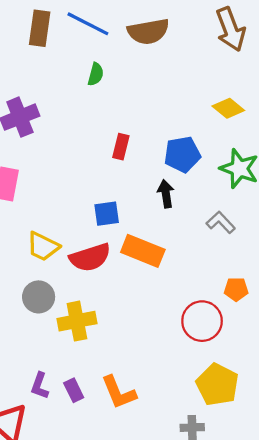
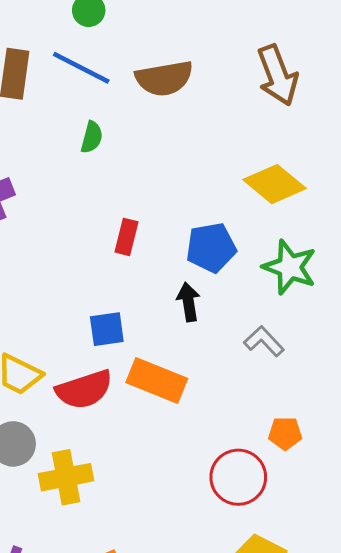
yellow diamond: (228, 108) -> (275, 184), size x1.4

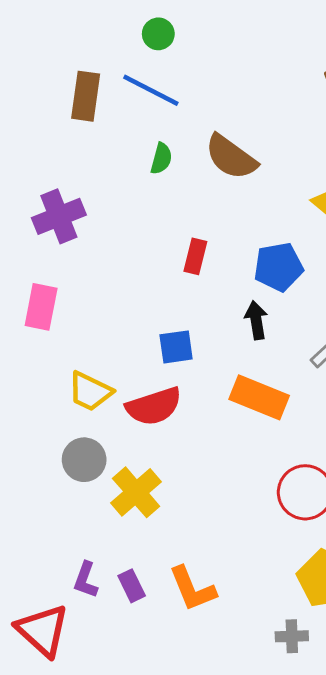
brown semicircle: (164, 78) -> (231, 157), moved, turned 46
orange rectangle: (157, 380) -> (259, 397), moved
yellow cross: (66, 477) -> (136, 492), turned -30

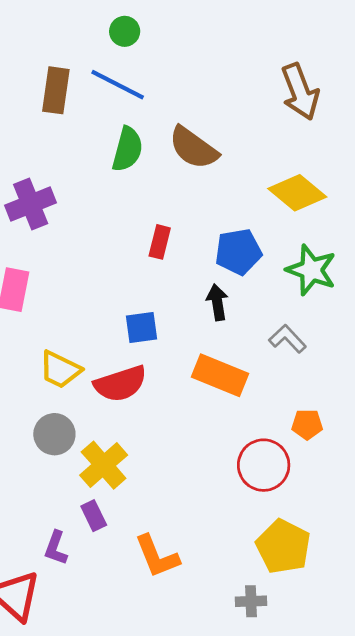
green semicircle: (161, 159) -> (127, 149), size x1.5
purple rectangle: (132, 586) -> (94, 516), moved

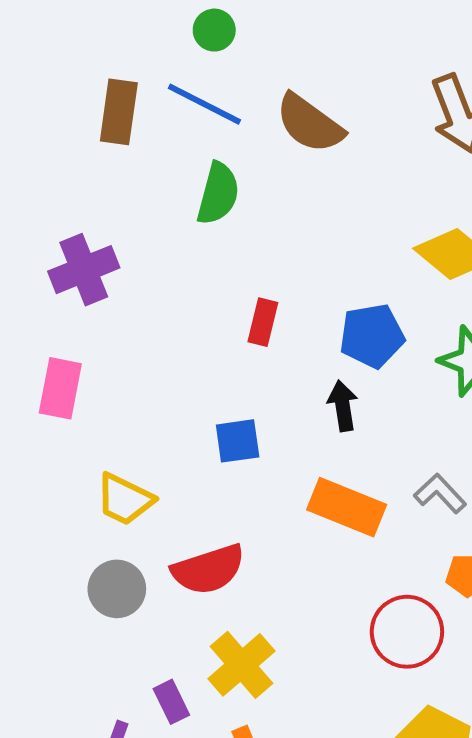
brown semicircle: (193, 148) -> (310, 124), moved
gray L-shape: (287, 339) -> (440, 493), moved
red semicircle: (120, 384) -> (208, 569), moved
yellow cross: (104, 465) -> (241, 665), moved

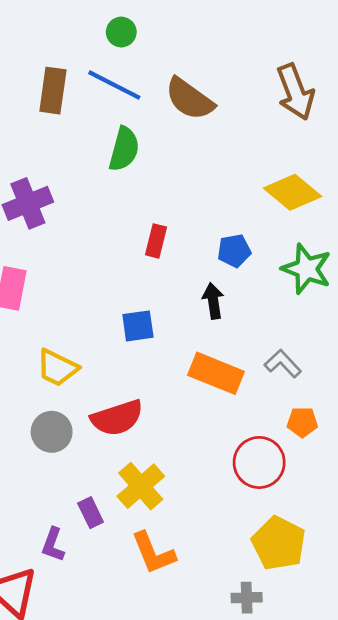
blue pentagon: (372, 336) -> (234, 251), size x0.7

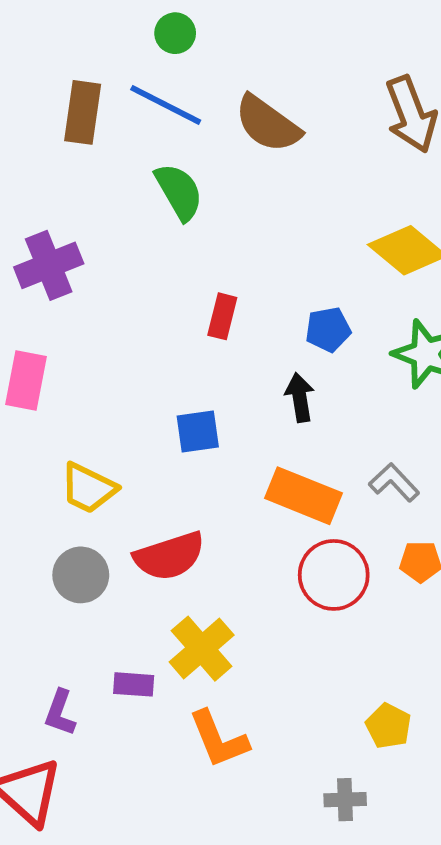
green semicircle: (124, 149) -> (179, 192), turned -45
red circle: (259, 462) -> (334, 575), moved
purple rectangle: (91, 513) -> (134, 684), turned -60
yellow pentagon: (279, 543) -> (388, 726), size x0.6
purple L-shape: (53, 545) -> (60, 713), moved

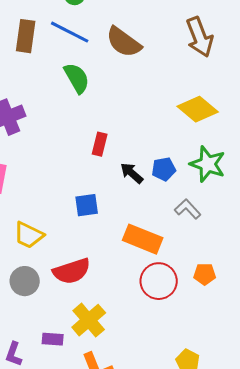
blue pentagon: (328, 330) -> (164, 169), moved
black arrow: (300, 398) -> (132, 173), moved, turned -40
gray L-shape: (394, 482) -> (188, 209), moved

